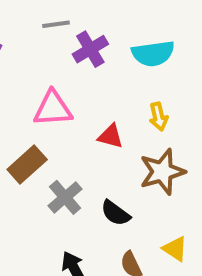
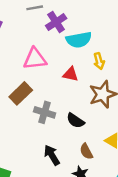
cyan semicircle: (153, 54) -> (79, 40), moved
gray cross: (65, 197) -> (45, 112), turned -30

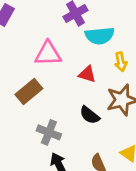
gray cross: (45, 112) -> (49, 132), moved
black semicircle: (75, 121) -> (90, 115), moved

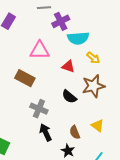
yellow arrow: (121, 62) -> (93, 58), turned -40
brown rectangle: (29, 92) -> (25, 78), turned 66

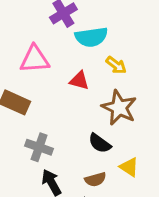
brown star: (93, 86) -> (119, 108), turned -30
black semicircle: (69, 97) -> (100, 143), moved
brown semicircle: (75, 132) -> (95, 179), turned -80

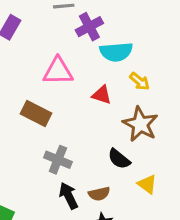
brown semicircle: (95, 179) -> (99, 194), moved

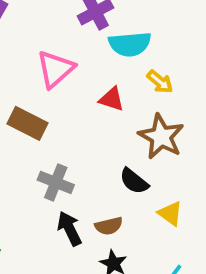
pink triangle: (58, 71) -> (55, 69), turned -40

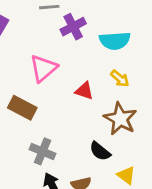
cyan semicircle: (130, 44) -> (115, 41), moved

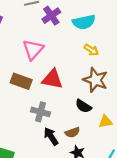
red triangle: (84, 91) -> (52, 79), moved, size x1.5
yellow triangle: (126, 175) -> (105, 122), turned -40

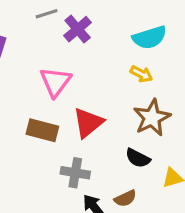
cyan semicircle: (84, 22) -> (150, 37), moved
red triangle: (52, 79) -> (88, 123), turned -45
brown star: (95, 80) -> (152, 118), turned 30

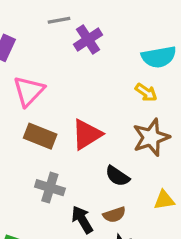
pink triangle: (55, 82) -> (29, 91), moved
black semicircle: (138, 158) -> (117, 176), moved
gray cross: (75, 173) -> (50, 188), moved

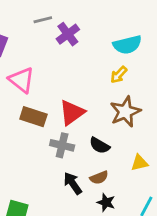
pink triangle: (29, 91) -> (22, 80), turned -32
yellow arrow: (146, 92) -> (119, 75), turned 102
gray cross: (50, 188) -> (62, 145), moved

